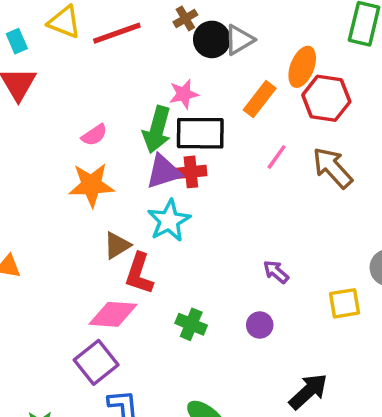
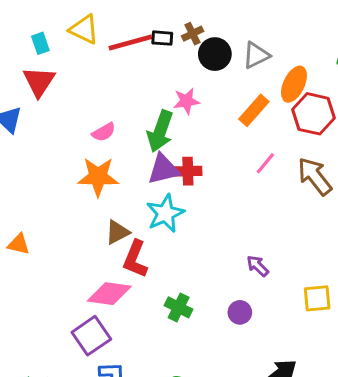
gray triangle: (239, 40) -> (256, 55), moved
black rectangle: (200, 133) -> (162, 38), moved, size x0.5

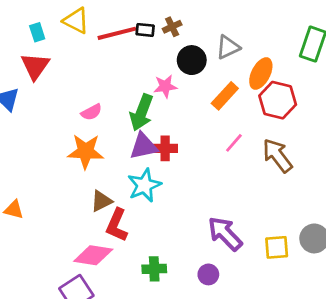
black circle: (215, 54) -> (192, 60), moved
purple arrow: (258, 266) -> (225, 234), size x1.8
yellow square: (317, 298) -> (277, 247), moved
green cross: (179, 307) -> (154, 269), turned -30

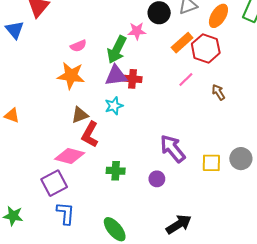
orange ellipse: (261, 73) -> (218, 16), moved
red hexagon: (278, 100) -> (206, 48), moved
brown arrow: (277, 156) -> (218, 92), size x0.6
cyan star: (144, 185) -> (114, 106), size x0.7

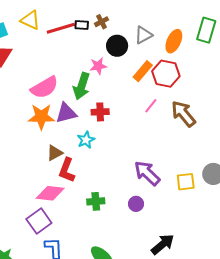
pink semicircle: (78, 46) -> (45, 87), size x1.8
purple triangle: (116, 76) -> (66, 113), moved
brown arrow: (218, 92) -> (183, 114), size x1.8

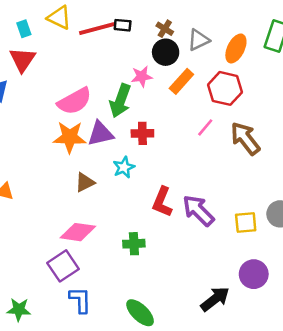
brown cross: (101, 22) -> (165, 29), moved, turned -32
orange rectangle: (143, 71) -> (181, 81), moved
red L-shape: (67, 170) -> (162, 202), moved
purple circle: (136, 204) -> (254, 274), moved, size x1.5

